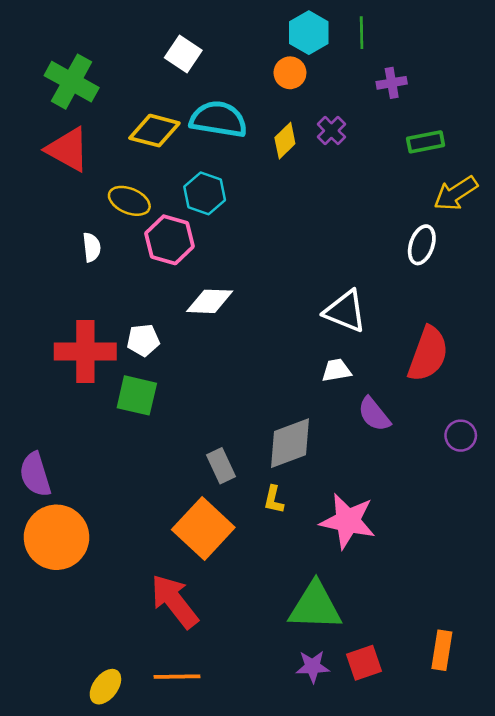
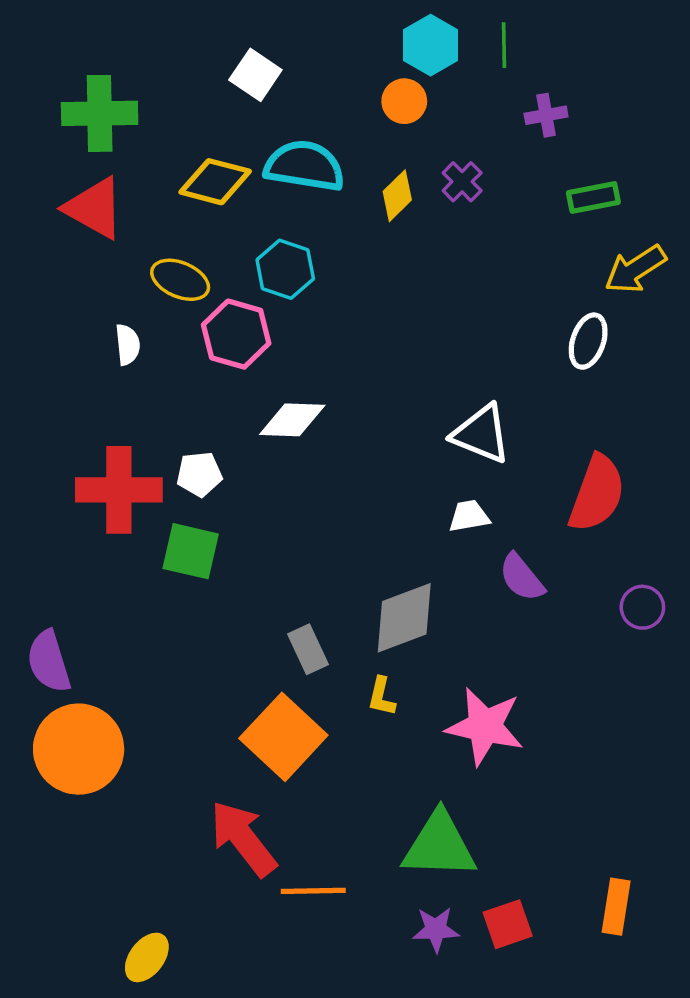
green cross: (72, 82) -> (100, 113), turned -30
orange line: (177, 677) -> (313, 891), moved

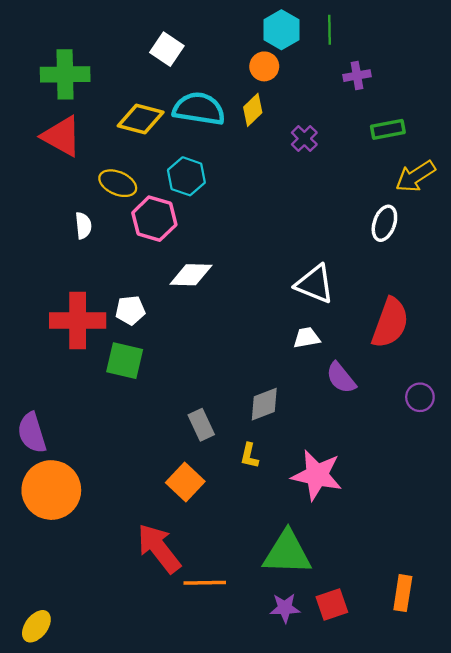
purple cross: (462, 182) -> (304, 139), moved
yellow diamond: (397, 196) -> (253, 110), moved
gray diamond: (404, 618) -> (264, 404), size x0.7
orange square: (283, 737) -> (185, 482), size x0.7
yellow ellipse: (147, 957) -> (36, 626), moved

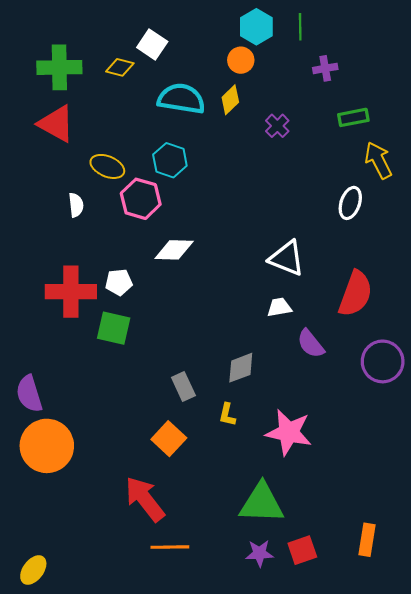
yellow diamond: (141, 119) -> (120, 67), moved, size x0.7
yellow arrow: (415, 176) -> (378, 160), turned 96
purple circle: (420, 397) -> (383, 361), size x1.6
orange line: (205, 583) -> (170, 547), moved

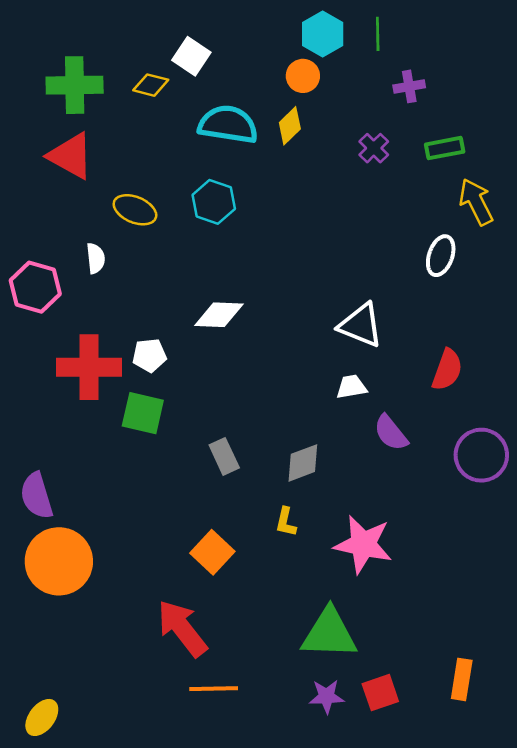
purple cross: (277, 126) -> (374, 148), moved
pink hexagon: (141, 199) -> (35, 287), moved
red semicircle: (355, 294) -> (447, 370), size x0.7
gray rectangle: (183, 386) -> (224, 456), moved

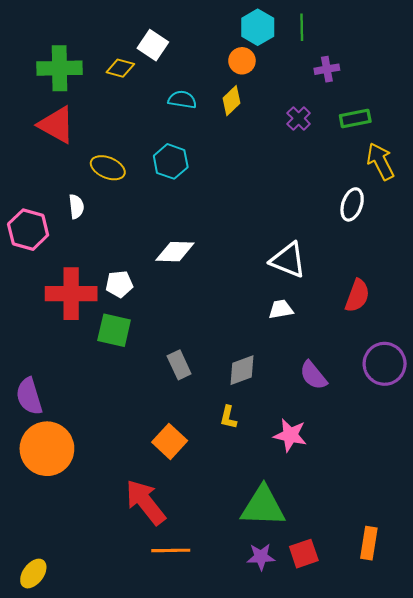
cyan semicircle: (228, 124) -> (182, 100), size x0.6
purple semicircle: (391, 433) -> (313, 375), moved
pink star: (363, 544) -> (290, 435), size x0.7

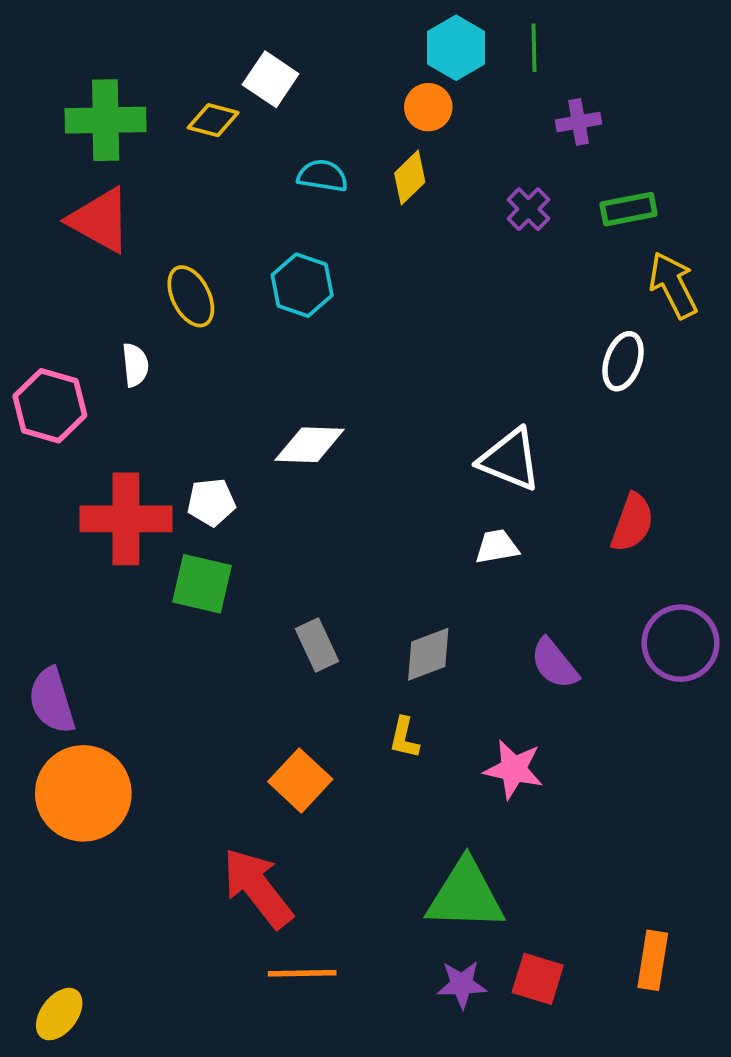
yellow ellipse: (108, 168) -> (191, 296), turned 40
red square: (304, 554) -> (538, 979), turned 36

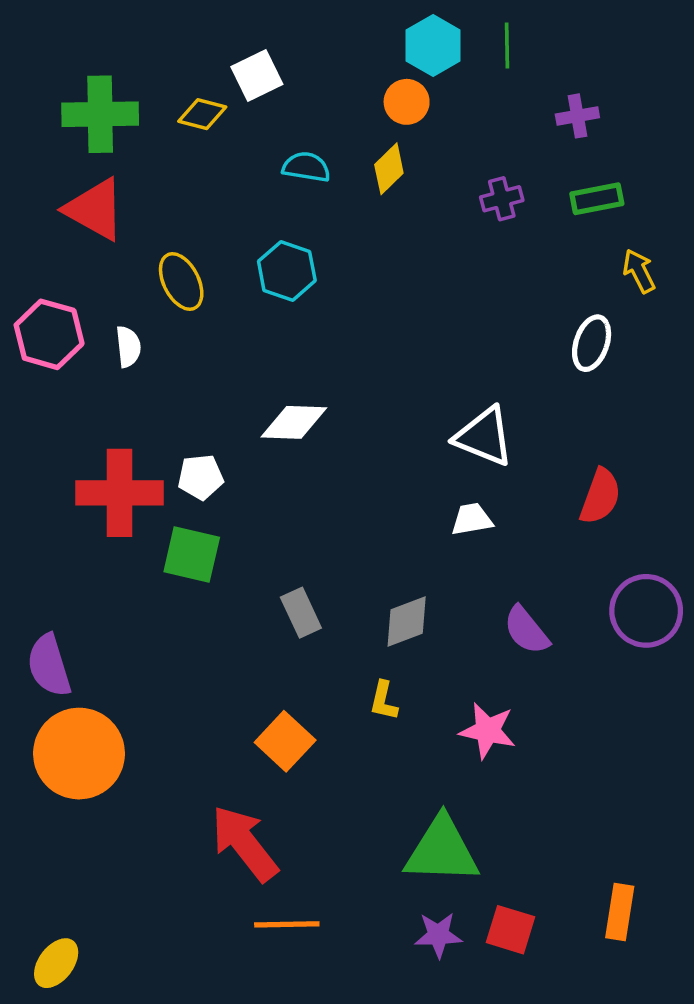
white square: (271, 79) -> (257, 75), turned 30
purple cross: (578, 122) -> (577, 116), moved
purple cross: (528, 209) -> (502, 199), turned 30
yellow arrow: (673, 285) -> (639, 271), size x0.7
pink hexagon: (50, 406) -> (49, 334), moved

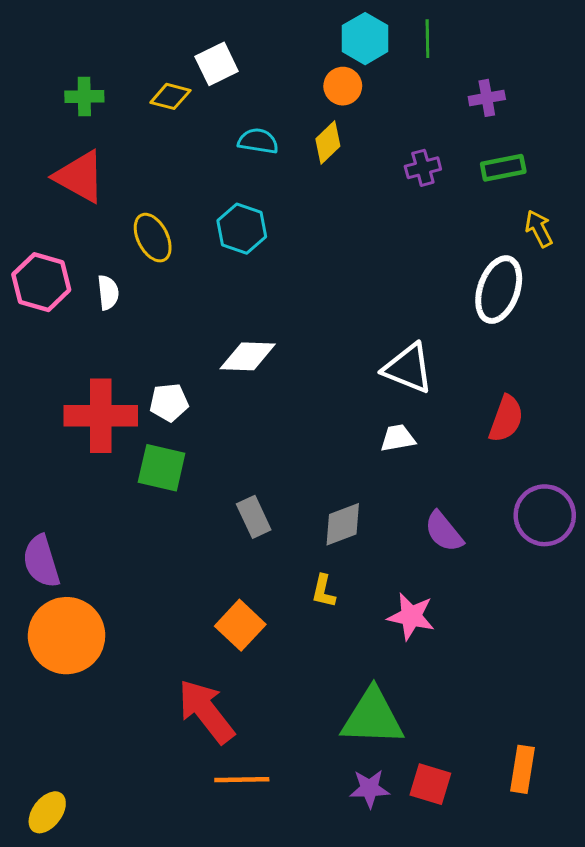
green cross: (100, 114) -> (84, 96), size x0.6
white ellipse: (592, 343) -> (499, 290), size x1.4

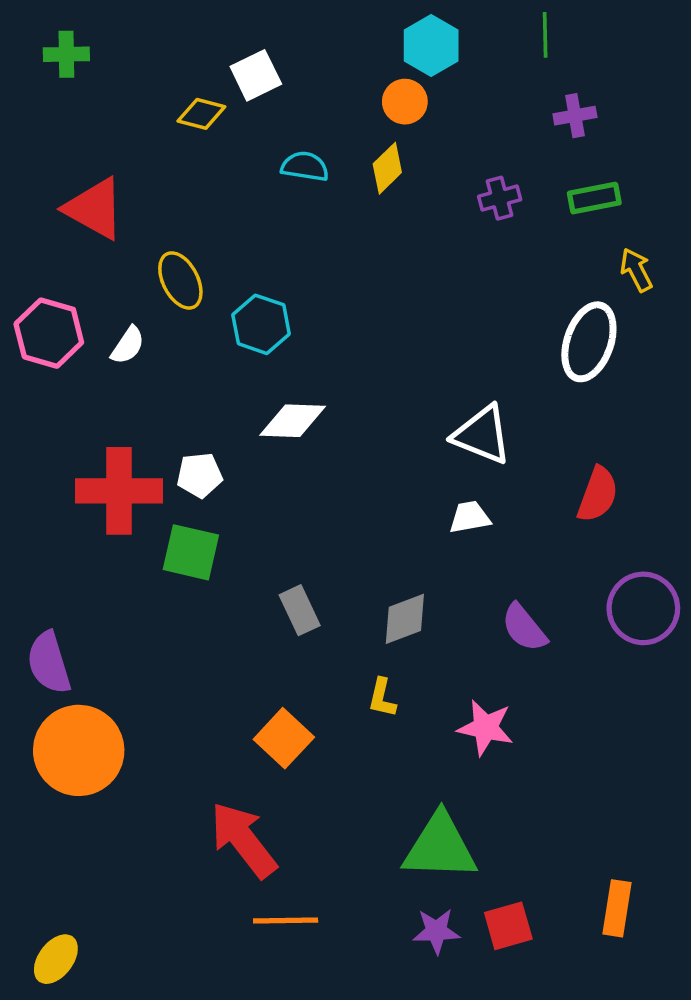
green line: (427, 39) -> (545, 35), moved
green cross: (84, 96) -> (66, 54), moved
cyan hexagon: (242, 229) -> (261, 324), moved
white semicircle: (108, 293) -> (128, 345), turned 40
red square: (430, 784) -> (508, 926), turned -33

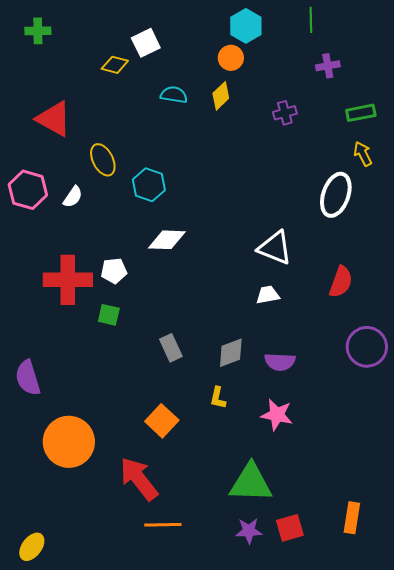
green rectangle: (594, 198) -> (361, 113), moved
green square: (191, 552) -> (109, 315), size x0.7
purple semicircle: (524, 628) -> (280, 362), moved, turned -48
orange circle: (79, 750) -> (69, 442), moved

